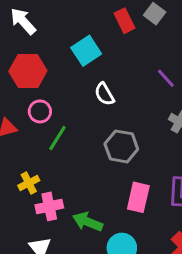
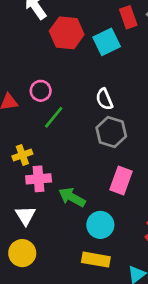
cyan square: (86, 51) -> (107, 42), moved
red hexagon: (28, 71) -> (67, 33), moved
white semicircle: (104, 94) -> (104, 99), moved

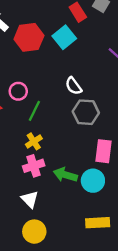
yellow cross: (22, 155) -> (34, 141), moved
cyan circle: (100, 225) -> (93, 181), moved

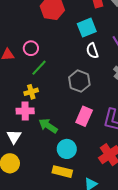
cyan square: (64, 37) -> (87, 28), moved
white semicircle: (74, 86) -> (92, 51), moved
cyan circle: (93, 181) -> (67, 149), moved

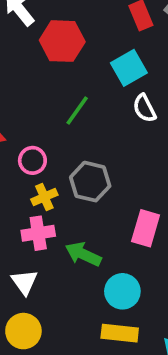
pink circle: (31, 48) -> (32, 160), moved
green line: (39, 68) -> (77, 110), moved
gray hexagon: (79, 81) -> (90, 182), moved

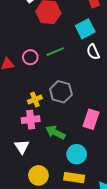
green line: (77, 110) -> (55, 52), turned 30
pink circle: (32, 160) -> (30, 57), moved
yellow circle: (23, 331) -> (38, 175), moved

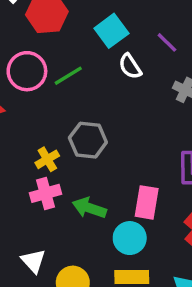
pink circle: (30, 57) -> (27, 71), moved, size x1.5
pink rectangle: (91, 119) -> (147, 202), moved
white triangle: (22, 147) -> (33, 261), moved

